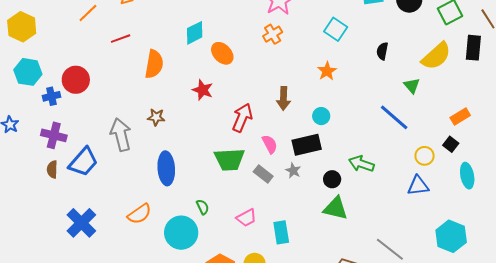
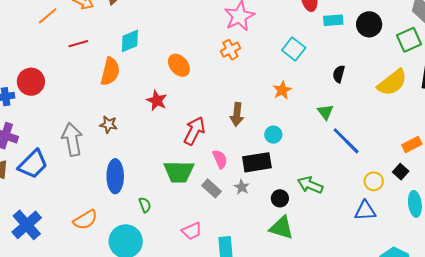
cyan diamond: (195, 33) -> (130, 41), moved
green triangle: (412, 86) -> (325, 112), moved
green semicircle: (203, 207) -> (145, 205), moved

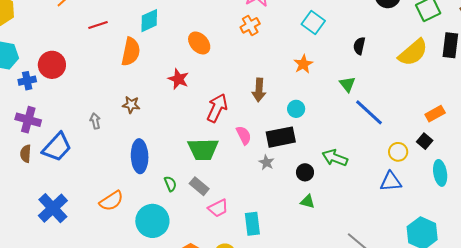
gray arrow: (72, 139) -> (95, 121), size x0.5
gray rectangle: (211, 188) -> (199, 186), moved
green triangle: (281, 228) -> (308, 201), size x0.6

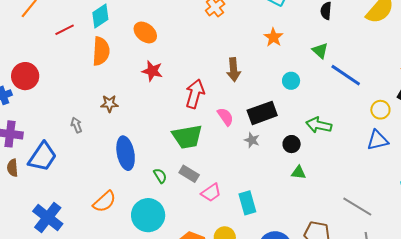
cyan diamond: (149, 21) -> (100, 16), moved
orange ellipse: (199, 43) -> (145, 32), moved
cyan circle: (296, 109) -> (291, 81), moved

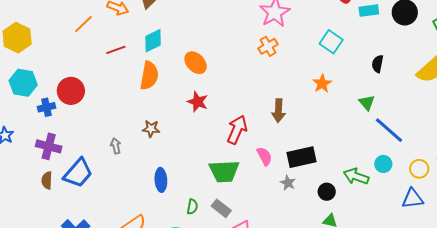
cyan circle: (291, 81) -> (383, 164), moved
blue ellipse: (126, 153) -> (161, 180), size x0.7
green semicircle: (160, 176) -> (192, 207), turned 35

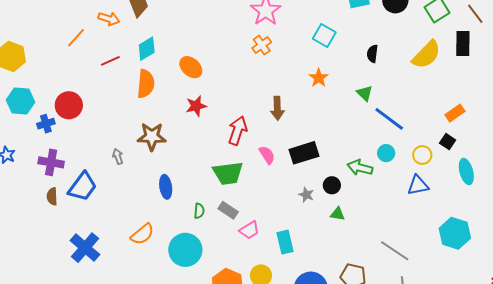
red star: (198, 102) -> (196, 106), turned -30
brown star: (151, 129) -> (152, 137), size x1.6
gray star: (288, 183) -> (306, 195), moved

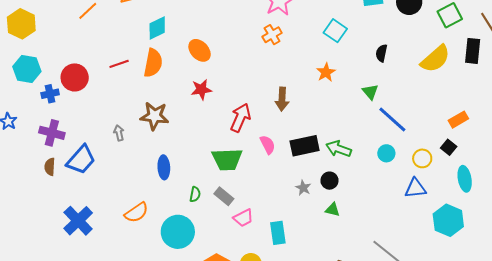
red line: (110, 61) -> (119, 64), moved
green arrow: (360, 168) -> (339, 149), moved
cyan hexagon: (455, 233) -> (448, 220), moved

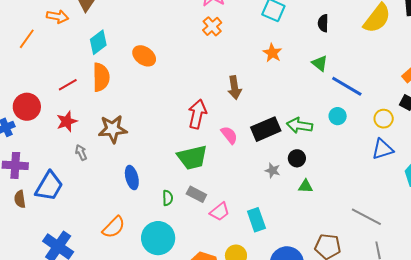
red star: (201, 89) -> (67, 121), moved
cyan circle: (386, 153) -> (338, 116), moved

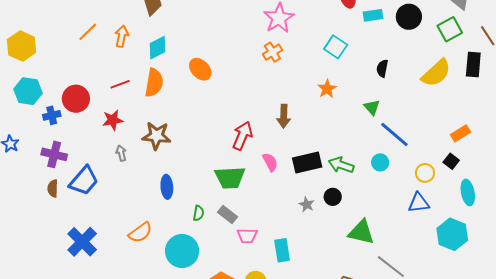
orange arrow: (58, 17) -> (122, 36), moved, turned -100
green triangle: (306, 186) -> (361, 232), moved, size x1.8
pink trapezoid: (220, 212) -> (247, 236), turned 30

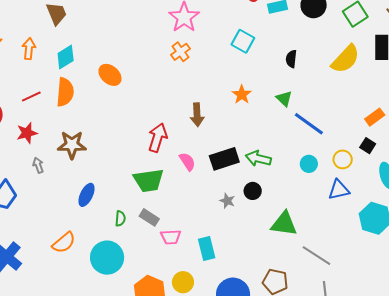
orange star: (327, 89) -> (242, 94), moved
cyan circle: (380, 162) -> (309, 164), moved
blue ellipse: (167, 187) -> (86, 195), turned 35

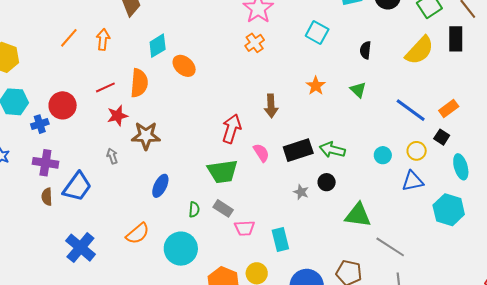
cyan diamond: (66, 57) -> (158, 46), moved
blue line: (309, 124) -> (411, 110), moved
red star: (27, 133) -> (117, 116), moved

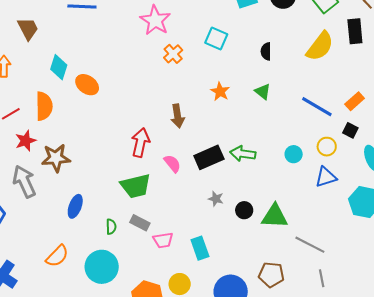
orange cross: (255, 43) -> (173, 54), moved
cyan diamond: (158, 46) -> (59, 67), turned -35
gray arrow: (112, 156) -> (24, 181), size x2.0
black circle: (327, 182) -> (244, 210), moved

